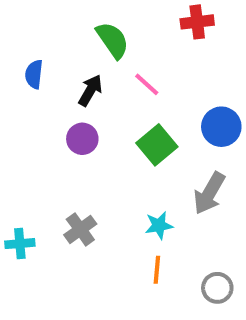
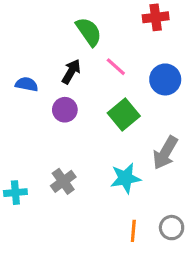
blue semicircle: (34, 74) -> (27, 84), moved, turned 95
blue circle: (221, 127) -> (165, 79), moved
cyan star: (159, 225) -> (125, 178), size x1.4
orange line: (157, 270) -> (133, 231), moved

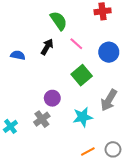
purple circle: (65, 110) -> (52, 98), moved
cyan cross: (15, 193) -> (10, 126), turned -32
orange line: (133, 231) -> (88, 151), turned 56

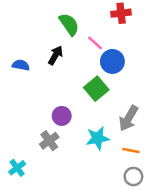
pink line: (76, 44) -> (95, 43), moved
blue circle: (109, 52) -> (112, 61), moved
cyan cross: (10, 126) -> (17, 168), moved
orange line: (88, 151) -> (131, 151), moved, turned 40

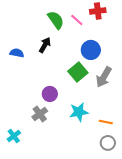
pink line: (95, 43) -> (77, 20), moved
gray arrow: (128, 118) -> (104, 77), moved

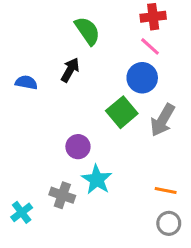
pink line: (77, 20) -> (150, 46), moved
cyan star: (79, 112) -> (97, 180), moved, turned -30
gray cross: (40, 114) -> (62, 195), moved, turned -35

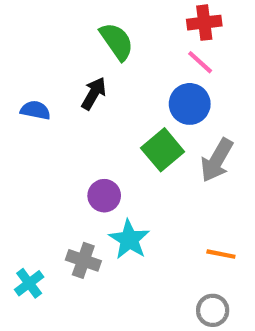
gray circle: (169, 223) -> (213, 310), moved

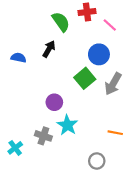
red cross: (204, 23) -> (87, 12), moved
pink line: (200, 62) -> (110, 25), moved
gray circle: (213, 310) -> (97, 161), moved

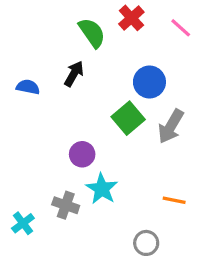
red cross: (87, 12) -> (131, 18), turned -35
pink line: (110, 25) -> (181, 28), moved

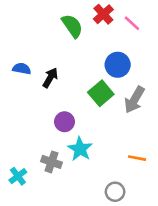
pink line: (181, 28) -> (132, 23), moved
black arrow: (74, 74) -> (50, 78), moved

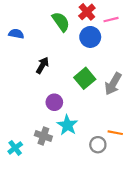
pink line: (132, 23) -> (111, 20), turned -56
blue circle: (118, 65) -> (90, 37), moved
blue semicircle: (22, 69) -> (16, 34), moved
gray circle: (115, 192) -> (98, 145), moved

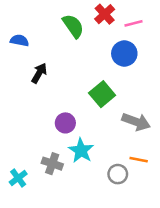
blue circle: (90, 37) -> (124, 54), moved
black arrow: (42, 65) -> (39, 73), moved
gray arrow: (113, 84) -> (136, 122), moved, turned -100

